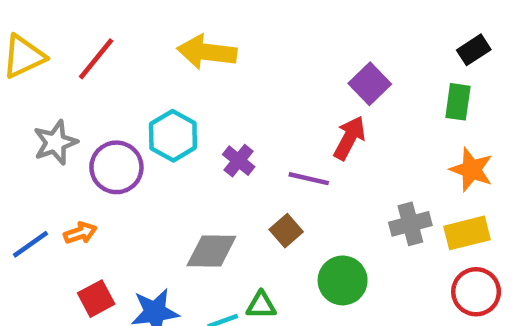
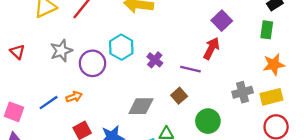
orange star: (472, 170) -> (274, 64), turned -30

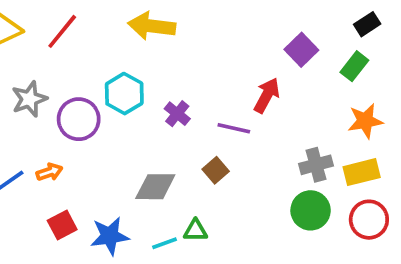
purple square: (222, 21) -> (301, 50), moved
green rectangle: (267, 30) -> (354, 66), turned 30
green circle: (208, 121) -> (311, 210), moved

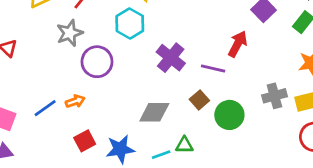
cyan hexagon: (124, 94) -> (130, 23), moved
gray star: (29, 99) -> (70, 33), moved
purple cross: (177, 114) -> (171, 58), size x1.5
green circle: (311, 210) -> (229, 115), moved

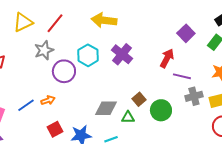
cyan hexagon: (130, 23) -> (88, 55), moved
purple cross: (171, 58) -> (122, 54), moved
purple line: (213, 69) -> (182, 76), moved
green triangle: (184, 145) -> (128, 117), moved

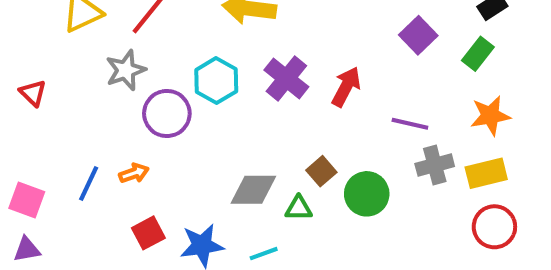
red arrow: (167, 58) -> (346, 87), moved
blue line: (26, 105) -> (89, 184), turned -30

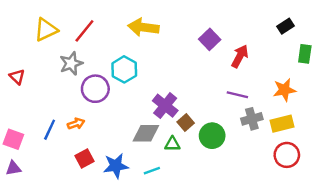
purple square: (418, 35) -> (210, 39), moved
green rectangle: (478, 54) -> (305, 54), moved, turned -30
purple cross: (286, 78) -> (165, 106), moved
red arrow: (346, 87) -> (240, 56), moved

